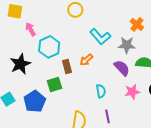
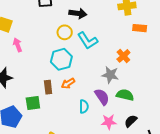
cyan L-shape: (100, 37) -> (88, 41), moved
cyan hexagon: (49, 47) -> (61, 59), moved
cyan semicircle: (101, 91) -> (84, 107), moved

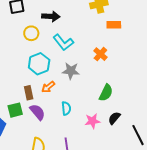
yellow circle: (65, 32) -> (31, 33), moved
gray star: (110, 75) -> (71, 71), moved
green semicircle: (125, 95) -> (106, 93), turned 108
purple semicircle: (102, 97) -> (37, 112), moved

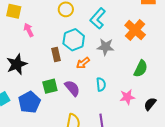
cyan L-shape: (63, 42) -> (98, 18), turned 80
orange cross: (100, 54) -> (135, 30), size x1.5
brown rectangle: (29, 93) -> (56, 55), moved
black semicircle: (114, 118) -> (150, 104), moved

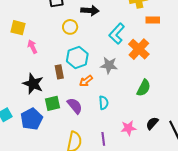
cyan L-shape: (98, 18) -> (117, 34), moved
black star: (17, 64) -> (33, 84), moved, turned -30
pink star: (127, 97) -> (128, 128), moved

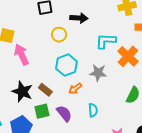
cyan L-shape: (117, 34) -> (106, 41), turned 50
pink arrow: (32, 47) -> (22, 55), size x1.5
brown rectangle: (59, 72) -> (45, 90), moved, turned -40

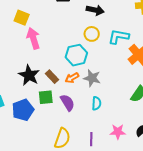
yellow circle: (59, 35) -> (92, 34), moved
gray star: (98, 73) -> (92, 78), moved
orange arrow: (75, 88) -> (72, 78), moved

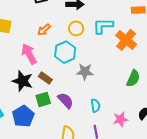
pink arrow: (33, 38) -> (29, 54), moved
orange arrow: (72, 78) -> (44, 30), moved
cyan semicircle: (96, 103) -> (95, 106), moved

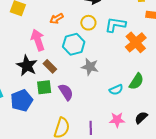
cyan semicircle: (95, 106) -> (116, 90), moved, turned 64

